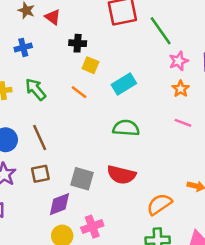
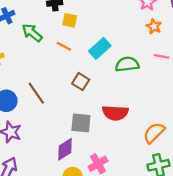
cyan rectangle: (124, 84) -> (100, 48), moved
green arrow: (36, 89) -> (32, 33), moved
green semicircle: (126, 128) -> (127, 64), moved
brown square: (40, 174) -> (81, 82), moved, turned -36

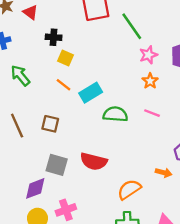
green arrow: (32, 33) -> (20, 75), moved
orange line: (64, 46) -> (64, 85), moved
brown square: (81, 82) -> (50, 124), moved, turned -30

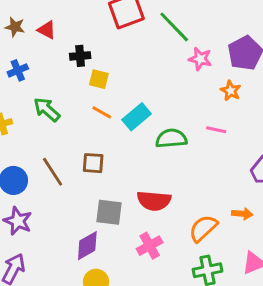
pink star: (148, 55) -> (200, 59), turned -30
orange star: (150, 81) -> (231, 91), moved
orange arrow: (164, 173) -> (242, 214), moved
pink cross: (66, 210) -> (150, 246), moved

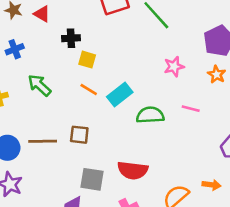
pink star: (200, 59) -> (174, 66), moved, turned -30
orange star: (231, 91) -> (217, 74), moved
brown line: (53, 172) -> (43, 141), turned -60

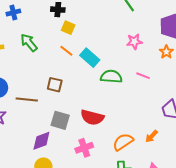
cyan rectangle: (120, 94) -> (90, 58), turned 72
brown line: (43, 141) -> (27, 100), moved
orange arrow: (211, 185) -> (152, 136), turned 120

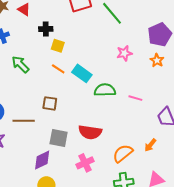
pink line: (143, 76) -> (135, 98), moved

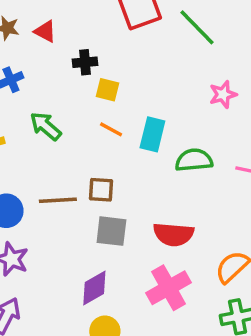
cyan rectangle: (82, 73) -> (152, 134), turned 72
brown line: (24, 121) -> (58, 200), moved
gray square: (59, 138) -> (111, 231), moved
pink cross: (85, 163) -> (169, 288), size x1.4

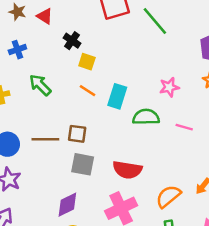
black cross: (85, 62) -> (72, 41), turned 36
pink star: (223, 95) -> (169, 87), moved

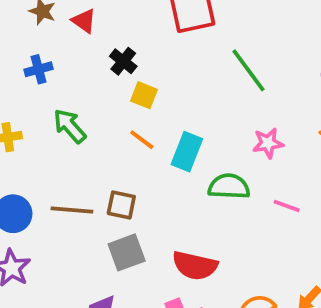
green line: (155, 21) -> (249, 70), moved
gray square: (83, 164) -> (127, 252), turned -35

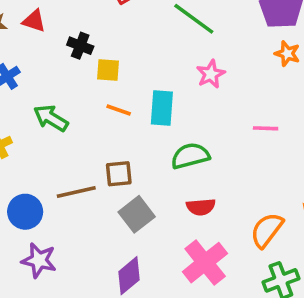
pink star: (268, 143) -> (211, 74), moved
green semicircle: (229, 186) -> (190, 156), moved
red semicircle: (195, 266) -> (201, 207), size x0.7

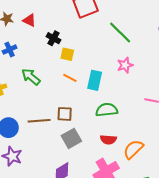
orange semicircle: (267, 230) -> (133, 149), moved

